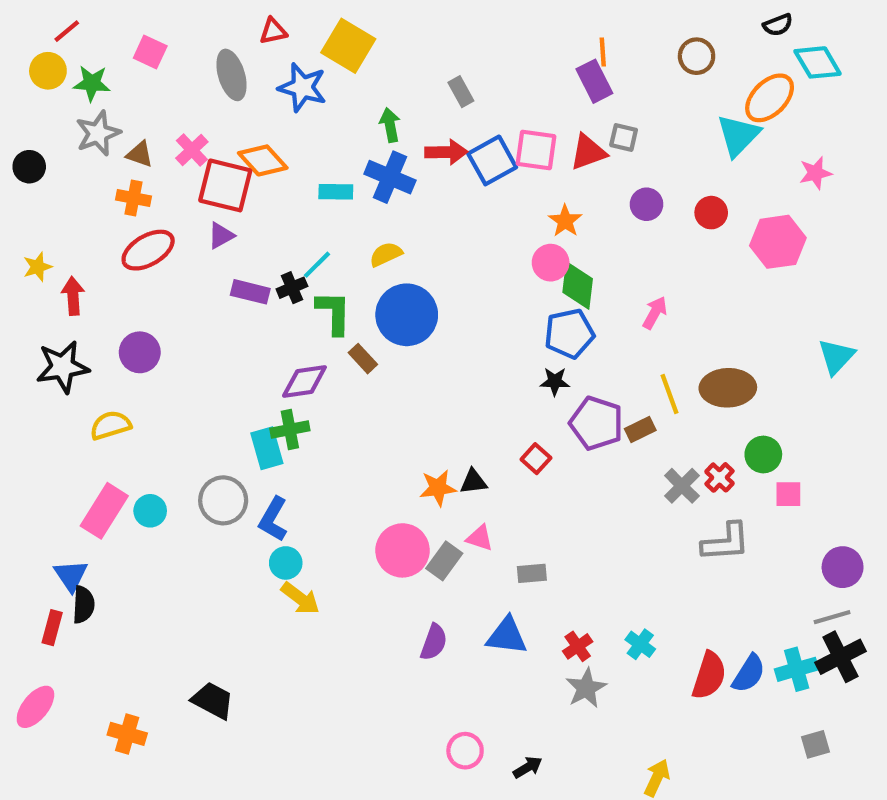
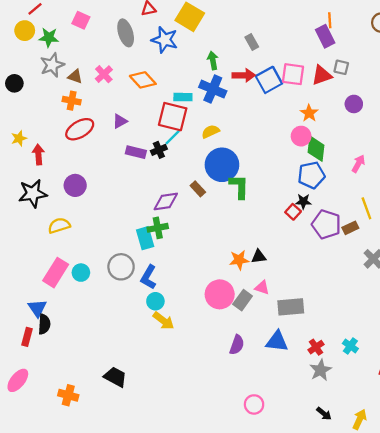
red square: (225, 185) -> (173, 117), moved
green L-shape: (334, 313) -> (239, 187), moved
red square: (536, 459) -> (293, 212), moved
gray rectangle: (532, 573) -> (291, 307), size x1.6
black arrow: (528, 767) -> (324, 414), moved, turned 70

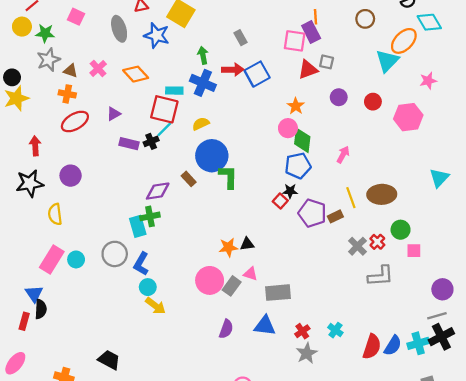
pink square: (293, 74) -> (295, 41), moved
yellow star: (19, 138) -> (16, 98), moved, size x1.6
yellow semicircle: (59, 226) -> (55, 214), turned -80

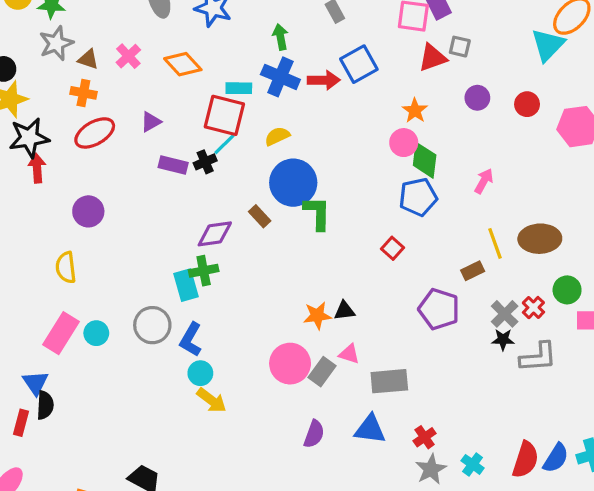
red arrow: (233, 70) -> (324, 80), moved
black star: (30, 183) -> (29, 138), moved
black star: (290, 191) -> (503, 340), moved
purple pentagon: (312, 213) -> (439, 309), moved
cyan cross: (335, 330) -> (473, 464), moved

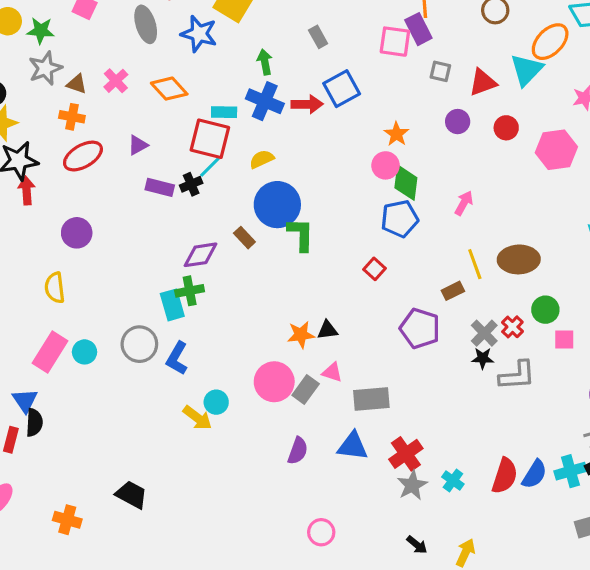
red triangle: (433, 58) -> (483, 82), moved
cyan circle: (200, 373) -> (216, 402), moved
red cross: (425, 437) -> (406, 454), size x1.5

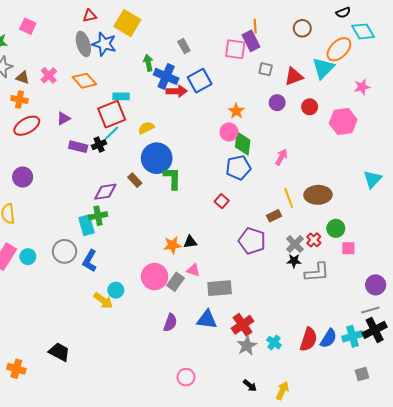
gray ellipse: (146, 24) -> (83, 44), moved
blue cross: (265, 101) -> (166, 76), moved
red square: (210, 139) -> (112, 114), turned -36

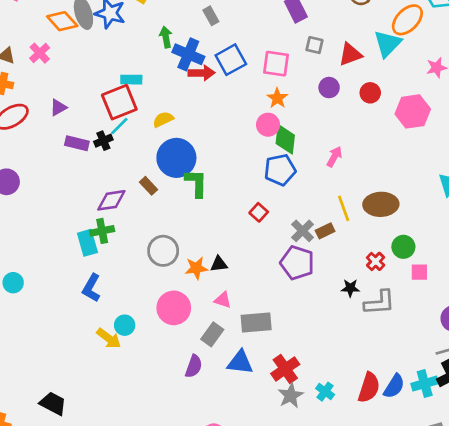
pink square: (235, 49) -> (276, 64), moved
orange diamond: (84, 81) -> (62, 21), moved
gray cross: (295, 244) -> (303, 231), moved
gray circle: (64, 251) -> (163, 251), moved
gray rectangle: (176, 282) -> (212, 334), moved

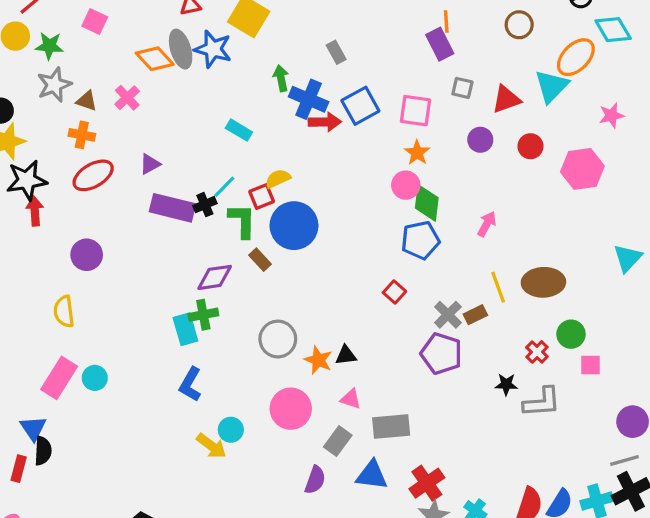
cyan rectangle: (131, 80) -> (239, 130), turned 30
red square: (119, 102) -> (262, 196), moved, size x0.6
purple rectangle: (77, 143) -> (173, 208), size x1.5
green L-shape: (196, 183) -> (242, 221), moved
orange star: (196, 268) -> (318, 360), turned 30

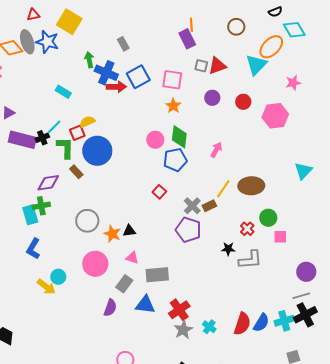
red triangle: (506, 99) -> (217, 66), moved
pink circle: (406, 185) -> (155, 140), moved
yellow line: (498, 287) -> (223, 189), turned 54

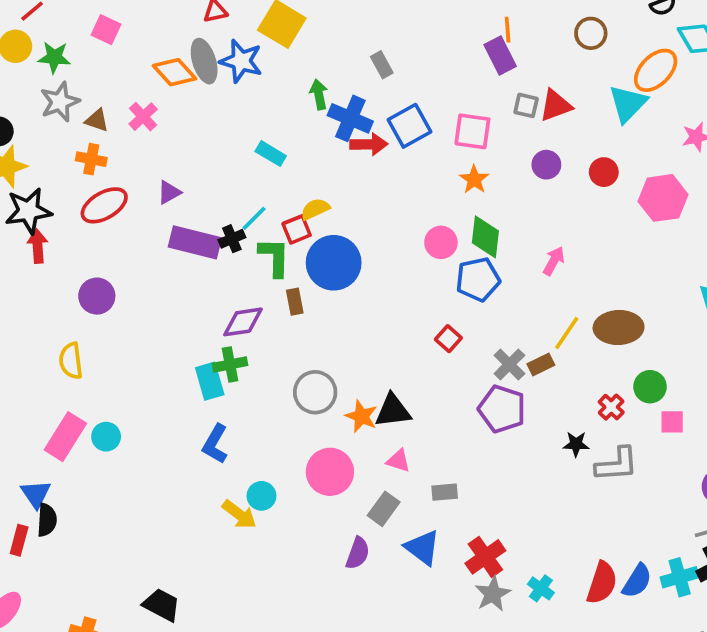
brown rectangle: (76, 172) -> (295, 302), turned 32
black triangle: (129, 231) -> (393, 411), size x1.5
gray rectangle: (157, 275) -> (445, 492), size x0.6
blue triangle: (145, 305) -> (422, 548), turned 30

